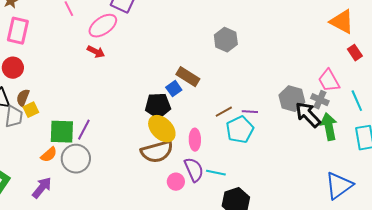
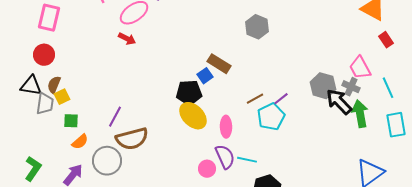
purple line: (250, 112) -> (281, 99), turned -42
green square: (62, 132) -> (71, 121), moved, size x0.6
brown semicircle: (157, 152) -> (132, 139), moved
gray circle: (76, 159) -> (107, 161), moved

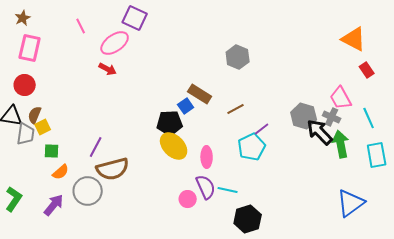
brown line: (255, 99) -> (236, 109), moved

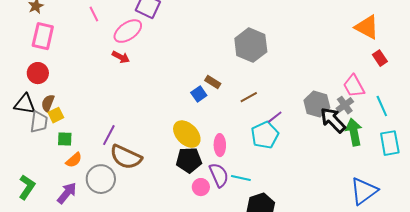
gray hexagon: (238, 57) -> (251, 45), size x1.4
brown rectangle: (200, 94) -> (213, 82), size x0.7
gray cross: (332, 117) -> (345, 105), turned 30
black pentagon: (170, 123) -> (189, 160), moved
brown semicircle: (113, 169) -> (126, 157), turned 40

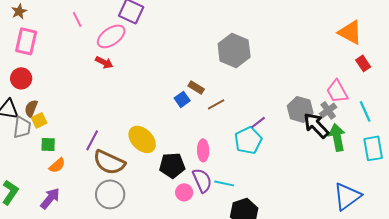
brown line: (249, 97) -> (216, 104), moved
yellow ellipse: (187, 134) -> (142, 139), moved
gray circle: (101, 179) -> (110, 194), moved

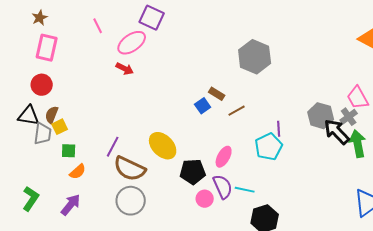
purple line: (258, 122) -> (279, 129), turned -56
pink ellipse: (203, 150) -> (224, 157), turned 30

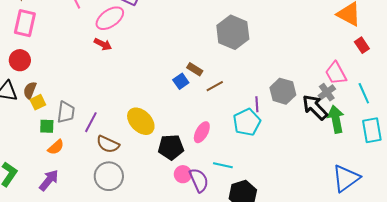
gray hexagon: (321, 116) -> (283, 91), moved
gray trapezoid: (43, 134) -> (66, 112), moved
brown semicircle: (130, 169) -> (108, 144), size x0.7
purple semicircle: (223, 187) -> (199, 180), moved

